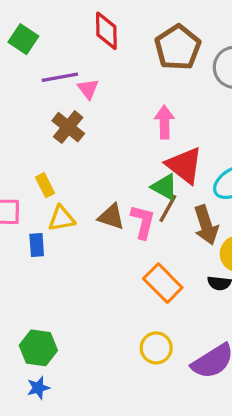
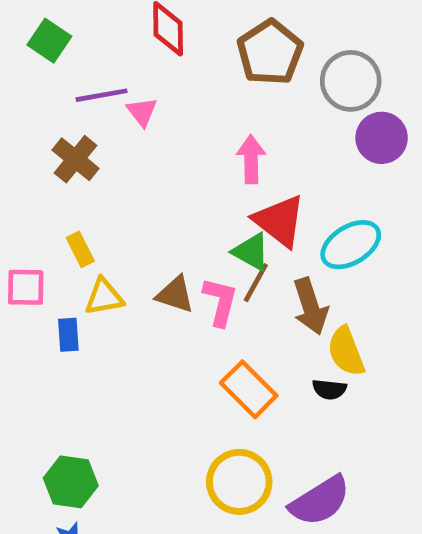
brown cross: (68, 127) -> (76, 159), moved
yellow circle: (156, 348) -> (239, 482), size x1.4

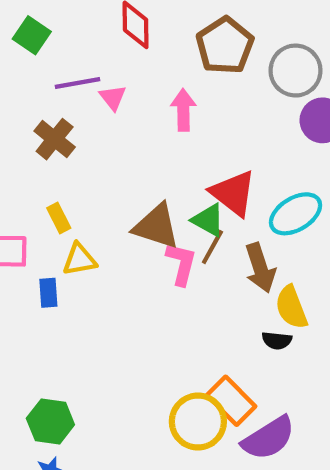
pink arrow: (251, 159) -> (183, 110), moved
brown triangle: (175, 294) -> (156, 226), moved, size x1.4
orange rectangle: (249, 389) -> (231, 401), moved

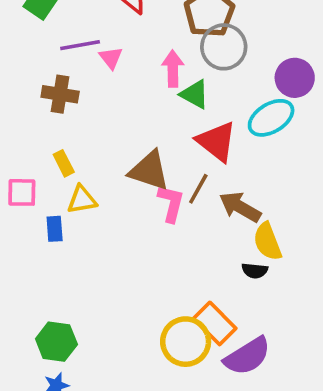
gray circle: (295, 71) -> (224, 47), moved
brown cross: (55, 139) -> (60, 94), turned -30
cyan ellipse: (295, 214) -> (271, 118), moved
green triangle: (208, 220) -> (195, 94), moved
brown arrow: (260, 268) -> (240, 207), turned 138

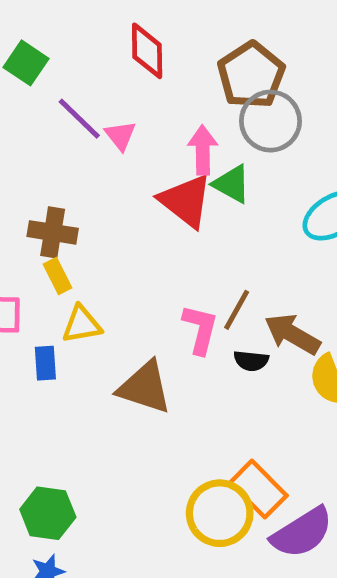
purple line: (80, 45) -> (79, 119), turned 54
brown cross: (60, 94) -> (53, 232), moved
red triangle: (216, 141) -> (186, 201), moved
brown triangle: (149, 171) -> (145, 387), moved
black semicircle: (255, 271) -> (251, 361), moved

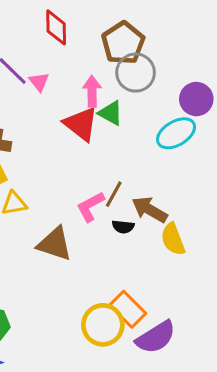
pink L-shape: (200, 329) -> (90, 206), turned -132

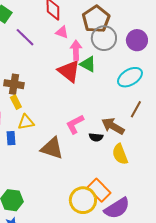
pink triangle: (39, 82) -> (62, 32), moved, turned -32
purple circle: (196, 99) -> (137, 40), moved
brown line: (114, 194) -> (136, 109), moved
yellow semicircle: (173, 239) -> (120, 154), moved

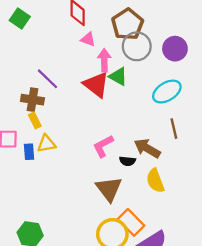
purple line: (25, 37) -> (48, 79), moved
brown line: (136, 109) -> (174, 129), turned -42
blue rectangle: (11, 138) -> (29, 152), moved
brown triangle: (52, 148) -> (109, 189), moved, turned 35

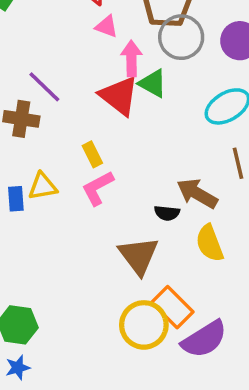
yellow rectangle: (35, 120) -> (92, 154), moved
pink L-shape: (103, 146) -> (98, 188), moved

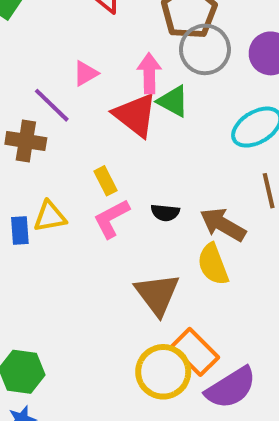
pink triangle: (107, 26) -> (86, 73), moved, turned -50
black semicircle: (167, 213) -> (165, 213), moved
yellow semicircle: (210, 243) -> (213, 264), moved

